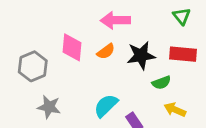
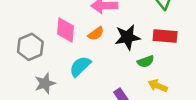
cyan semicircle: (106, 106) -> (80, 66), moved
gray star: (49, 107) -> (45, 83), turned -30

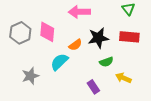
orange semicircle: (96, 34) -> (75, 45), moved
gray hexagon: (30, 47) -> (20, 33), moved
green semicircle: (146, 61) -> (106, 62), moved

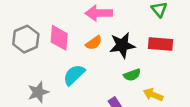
orange semicircle: (75, 45) -> (94, 43), moved

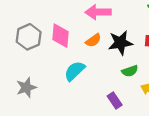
gray star: (38, 92) -> (26, 87), moved

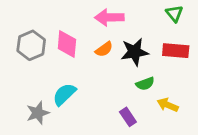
cyan semicircle: (75, 71) -> (64, 94), moved
gray star: (26, 87) -> (38, 113), moved

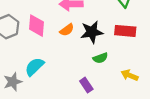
yellow arrow: (168, 105) -> (130, 75), moved

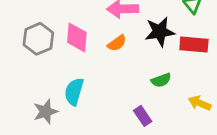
black star: (92, 32) -> (160, 32), moved
cyan semicircle: (34, 67) -> (74, 92), turned -30

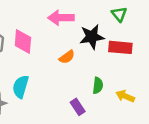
orange semicircle: (117, 43) -> (67, 57), moved
green semicircle: (161, 80) -> (98, 85), moved, turned -63

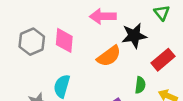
red rectangle: (120, 47) -> (163, 60), moved, turned -45
orange semicircle: (67, 57) -> (109, 56), size x1.5

